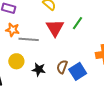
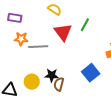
yellow circle: (16, 61) -> (32, 82), moved
brown semicircle: (62, 67) -> (59, 84), moved

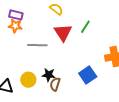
orange star: (21, 39) -> (15, 26), moved

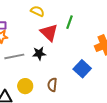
gray line: (37, 45) -> (14, 56), moved
black star: (49, 75) -> (39, 53), moved

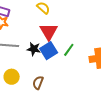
green line: (70, 22) -> (69, 50), moved
blue square: (82, 69) -> (49, 51), moved

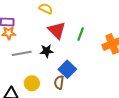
green line: (69, 50) -> (81, 34), moved
blue square: (49, 51) -> (67, 69), moved

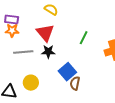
red triangle: (57, 30) -> (45, 33), moved
brown semicircle: (59, 83) -> (75, 83), moved

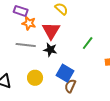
orange star: (12, 30) -> (29, 23), moved
blue square: (67, 72) -> (65, 73), turned -30
yellow circle: (31, 83) -> (35, 78), moved

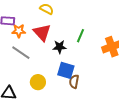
gray line: (26, 45) -> (21, 53), turned 42
black star: (50, 50) -> (60, 47), moved

